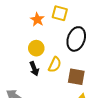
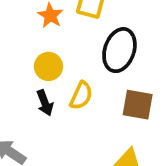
brown square: (76, 77) -> (138, 105), moved

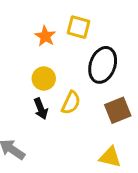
brown square: (138, 105) -> (118, 110), turned -32

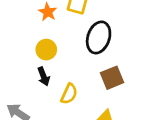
yellow semicircle: (71, 103) -> (69, 94), moved

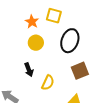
yellow circle: (46, 50) -> (36, 43), moved

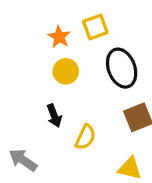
yellow square: (54, 16) -> (95, 27), turned -35
black ellipse: (70, 41) -> (122, 68), turned -40

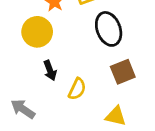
yellow circle: (66, 71) -> (37, 32), moved, size x1.4

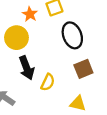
black arrow: (50, 70) -> (27, 68), size x1.5

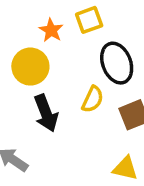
yellow semicircle: (48, 82) -> (93, 99), moved

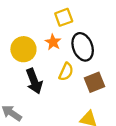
orange star: (51, 30) -> (53, 42), moved

